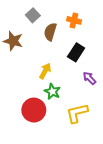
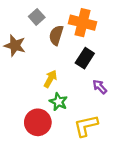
orange cross: (74, 20) -> (83, 23), size x1.6

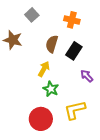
orange cross: (83, 23) -> (72, 20), size x0.7
brown semicircle: (56, 35) -> (52, 44), moved
red circle: (38, 122) -> (41, 119), moved

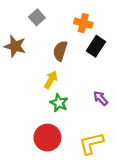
black rectangle: (74, 51) -> (96, 46), moved
purple arrow: (87, 76) -> (101, 98), moved
yellow L-shape: (75, 110) -> (91, 143), moved

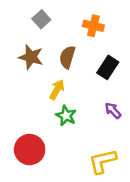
brown star: (15, 46) -> (31, 57), moved
black rectangle: (96, 46) -> (108, 67), moved
red circle: (47, 138) -> (30, 150), moved

